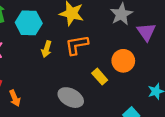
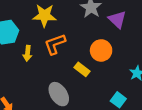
gray ellipse: (71, 98) -> (59, 94), turned 40

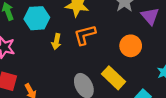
yellow rectangle: (82, 69) -> (114, 78), moved, size x1.5

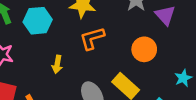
yellow arrow: (56, 42) -> (57, 64), moved

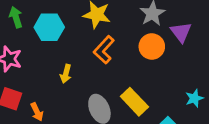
orange L-shape: (92, 38) -> (104, 50), turned -36
orange circle: (144, 49) -> (152, 46), moved

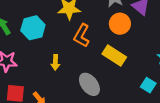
yellow rectangle: (134, 102) -> (114, 55), moved

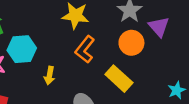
cyan hexagon: (33, 28) -> (22, 49), moved

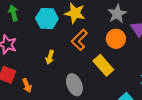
cyan hexagon: (22, 49) -> (47, 18), moved

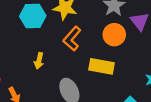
yellow rectangle: (103, 65) -> (101, 66), turned -35

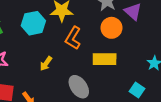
yellow arrow: (39, 61) -> (46, 64), turned 32

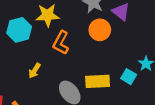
yellow rectangle: (105, 59) -> (98, 81), moved
cyan square: (137, 90) -> (129, 77), moved

